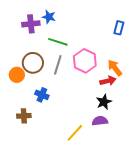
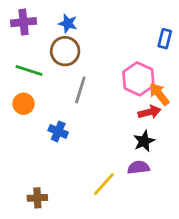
purple cross: (31, 24) -> (24, 22), moved
green line: (58, 42) -> (29, 71), moved
pink hexagon: (85, 61) -> (138, 79), moved
brown circle: (33, 63) -> (65, 51), moved
brown cross: (24, 116) -> (37, 198), moved

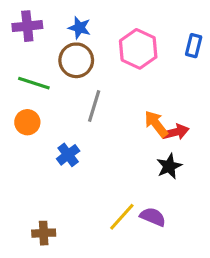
pink hexagon: (138, 79) -> (138, 49), moved
orange arrow: (159, 94) -> (156, 124), moved
blue cross: (58, 131) -> (68, 155), turned 30
purple semicircle: (138, 167) -> (153, 217), moved, turned 30

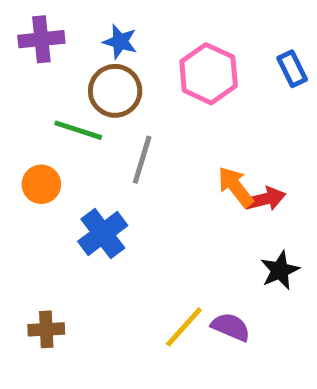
blue rectangle: (194, 46) -> (292, 69), turned -40
green line: (34, 83) -> (78, 130), moved
blue cross: (68, 155) -> (103, 233), size x1.4
black star: (169, 166) -> (280, 270), moved
brown cross: (44, 233) -> (46, 329), moved

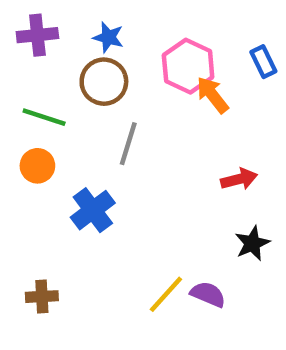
green line: (78, 130) -> (44, 117), moved
orange arrow: (236, 187) -> (212, 95), moved

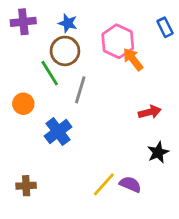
blue rectangle: (263, 62) -> (165, 27), moved
green line: (44, 117) -> (50, 73), moved, turned 40

